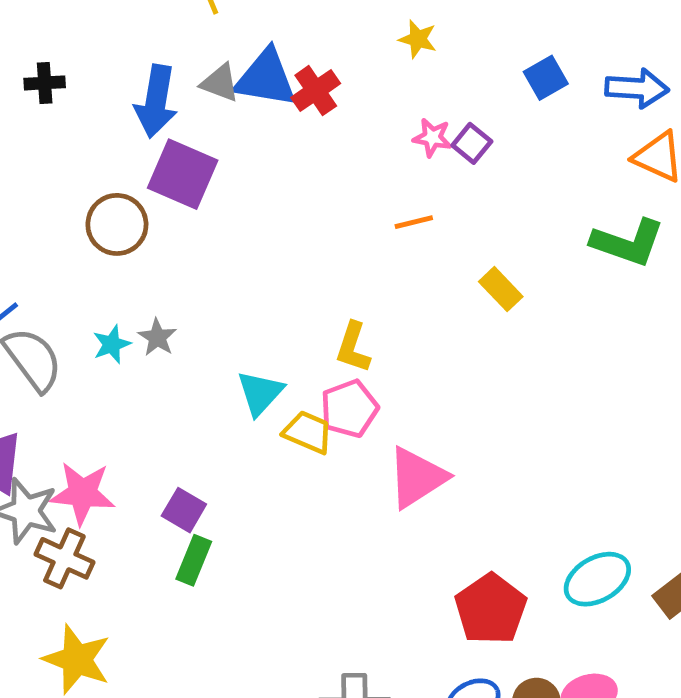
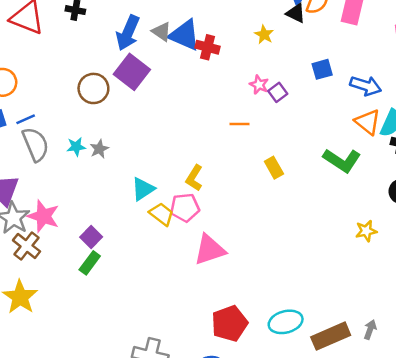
red cross: (316, 91) -> (208, 47), turned 35

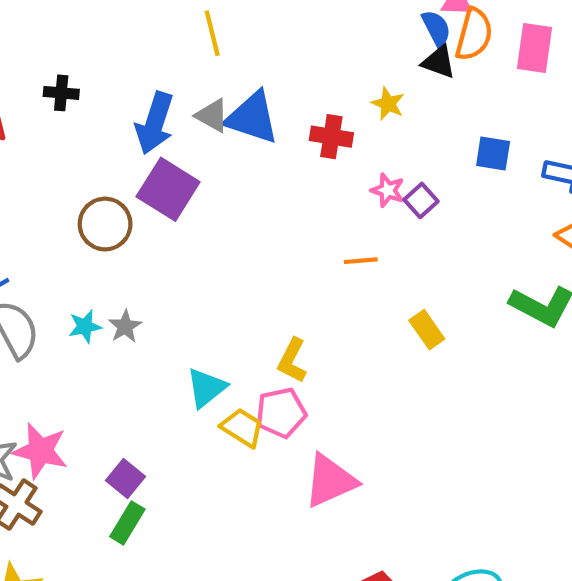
red cross: (208, 47) -> (331, 137), moved
blue square: (322, 69) -> (493, 154), turned 30

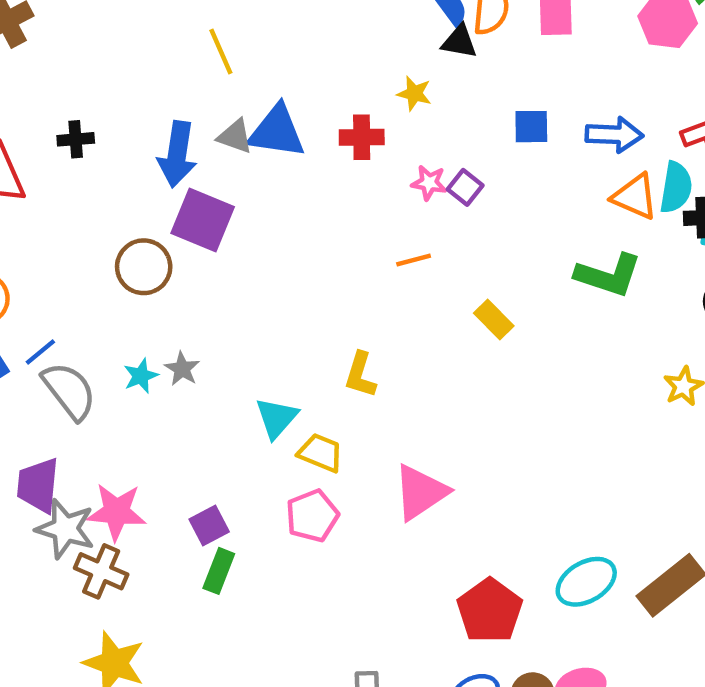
pink pentagon: (281, 413) -> (312, 516), moved
purple square: (125, 479) -> (209, 526), turned 33

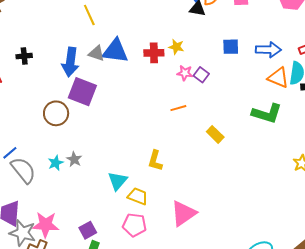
yellow star: (414, 93) -> (176, 47), moved
pink pentagon: (312, 516) -> (134, 225), turned 30

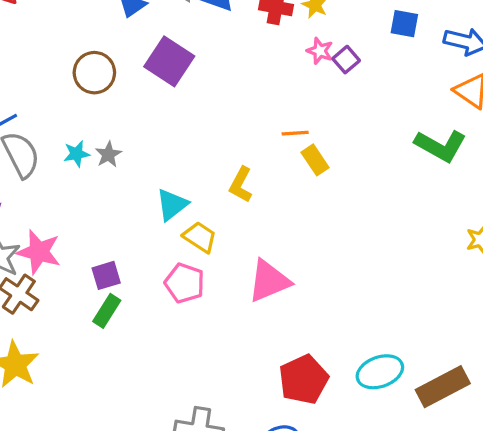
purple square: (82, 92) -> (169, 61), moved
orange line: (178, 108) -> (295, 133), moved
yellow rectangle: (215, 134) -> (315, 160), moved

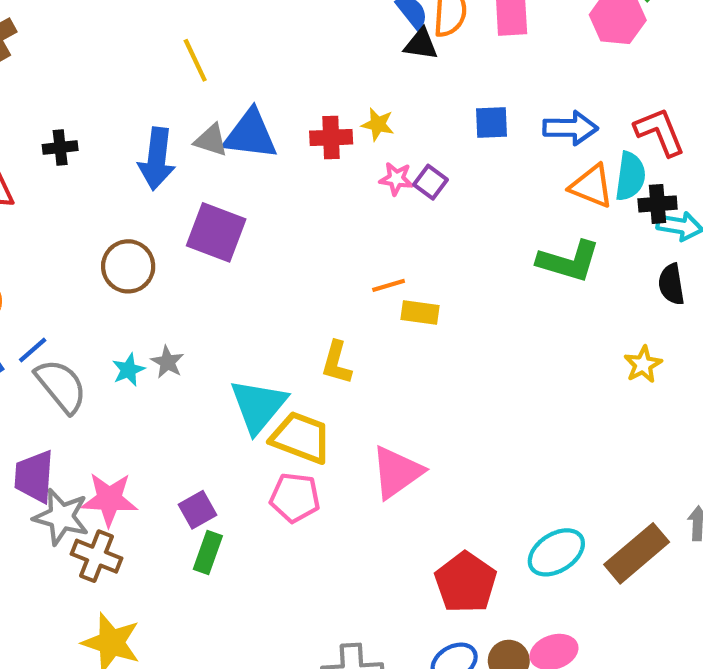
yellow rectangle: (315, 160) -> (420, 313), turned -36
cyan triangle: (172, 205) -> (258, 406), size x1.4
yellow trapezoid: (200, 237) -> (301, 438), size x1.4

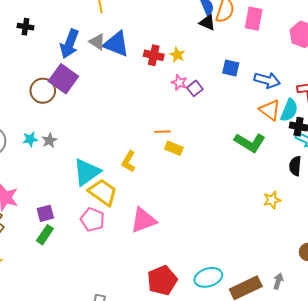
purple square: (216, 232) -> (63, 79), moved

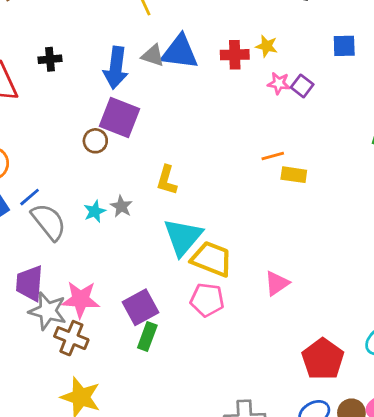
brown circle: (43, 91) -> (95, 141), size x0.7
yellow L-shape: (129, 161) -> (167, 180), moved
purple square: (45, 213) -> (141, 307), size x1.4
pink triangle: (143, 220) -> (277, 283), size x0.7

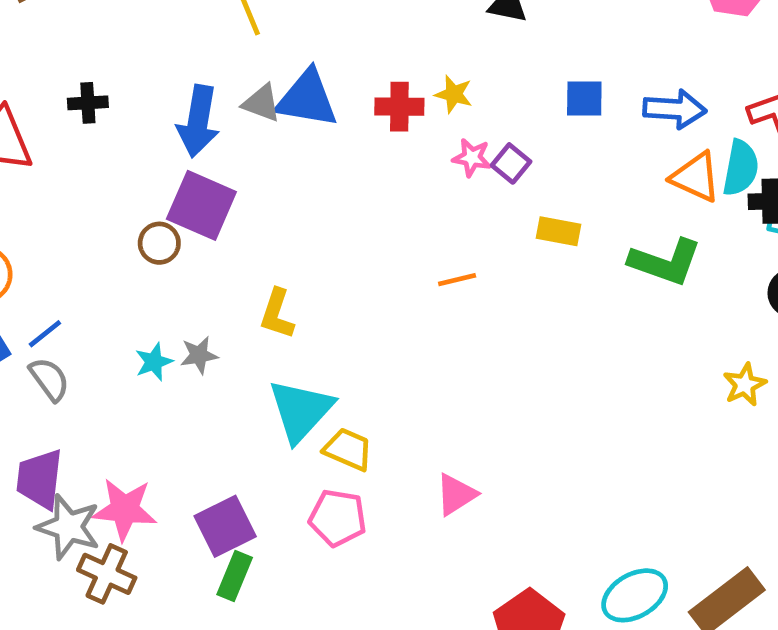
yellow rectangle: (294, 175) -> (559, 231), moved
gray star: (121, 206) -> (199, 355), turned 30
gray semicircle: (49, 222) -> (49, 379), moved, size x0.7
yellow trapezoid: (212, 259) -> (348, 449), size x0.7

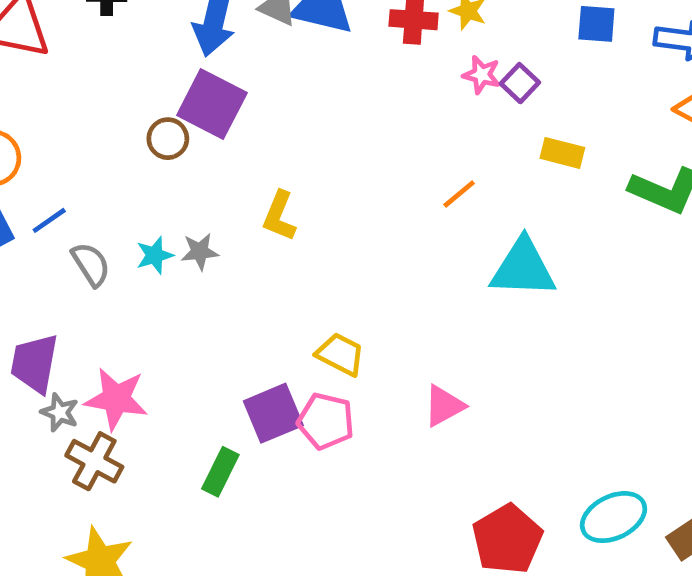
orange line: (457, 280) -> (459, 194), turned -30
gray semicircle: (49, 379) -> (91, 264), moved
cyan triangle: (301, 410) -> (523, 268), moved, turned 46
purple square: (225, 526) -> (273, 413), moved
gray star: (68, 527) -> (60, 412), size x0.6

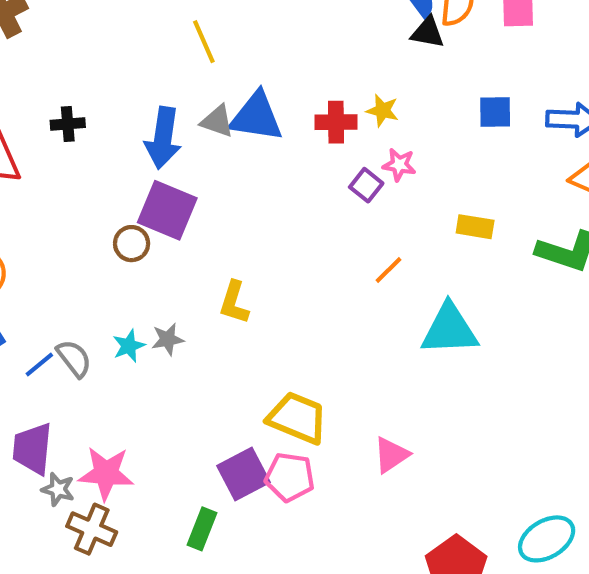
purple square: (520, 83) -> (366, 185), moved
blue line: (49, 220) -> (39, 365), moved
yellow trapezoid: (340, 354) -> (297, 418), size x1.4

